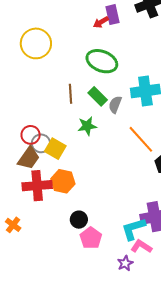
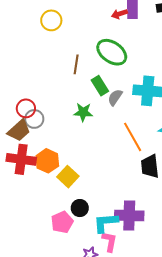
yellow circle: (36, 43) -> (51, 20), size x0.7
brown line: (70, 94) -> (76, 64), moved
yellow square: (55, 149) -> (68, 177), moved
black circle: (79, 220) -> (80, 208), moved
pink L-shape: (141, 246) -> (109, 242), turned 55

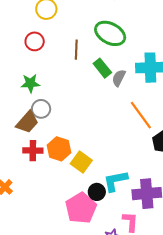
red circle: (26, 108) -> (35, 41), moved
green star: (83, 112) -> (30, 83), moved
red cross: (21, 159) -> (33, 151), size x0.7
pink pentagon: (62, 222) -> (81, 208), size x1.4
cyan L-shape: (106, 223) -> (115, 181), moved

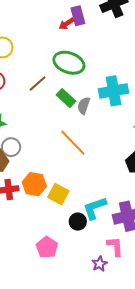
brown line: (76, 50) -> (38, 84), turned 54
orange line: (141, 115) -> (73, 143), moved
pink pentagon: (81, 208) -> (47, 247), moved, size x0.7

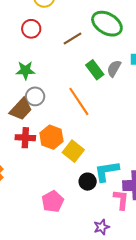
green rectangle: (66, 98) -> (95, 70), moved
orange line: (73, 143) -> (79, 101), moved
pink L-shape: (115, 246) -> (121, 200), moved

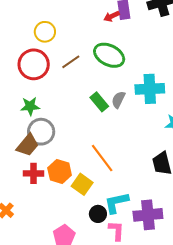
red circle: (31, 29) -> (34, 64), size x1.6
brown line: (72, 39) -> (71, 62), moved
gray circle: (35, 96) -> (41, 132), size x1.4
orange line: (79, 101) -> (102, 158), moved
pink L-shape: (121, 200) -> (116, 231), moved

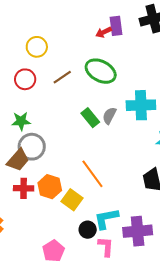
red circle: (34, 64) -> (25, 79), size x0.7

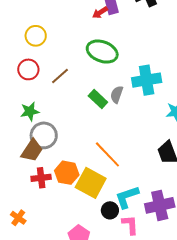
brown line: (62, 77) -> (60, 76), moved
yellow square: (72, 200) -> (91, 183), size x1.4

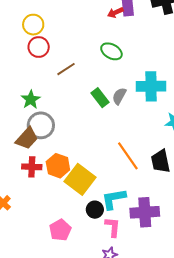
yellow circle: (36, 36) -> (33, 25), moved
green ellipse: (102, 52) -> (111, 51), size x0.7
red circle: (28, 69) -> (39, 47), moved
green star: (30, 112) -> (31, 100), turned -30
orange line: (107, 154) -> (128, 156), moved

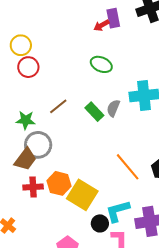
brown line: (66, 69) -> (58, 106), moved
green star: (31, 100) -> (26, 120), turned -30

